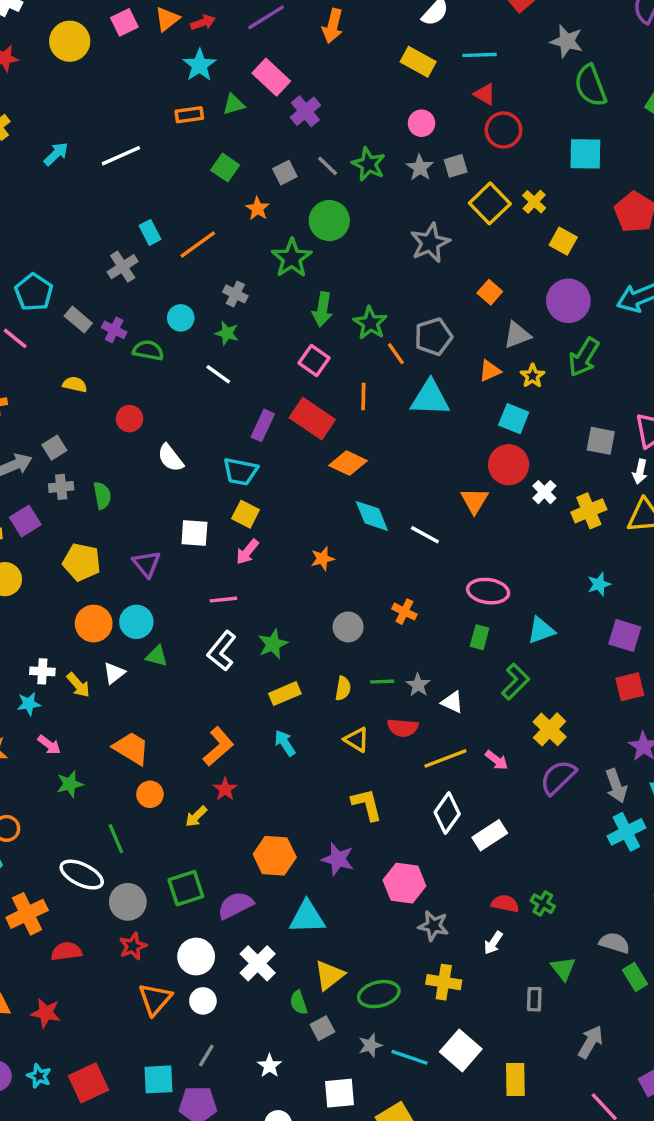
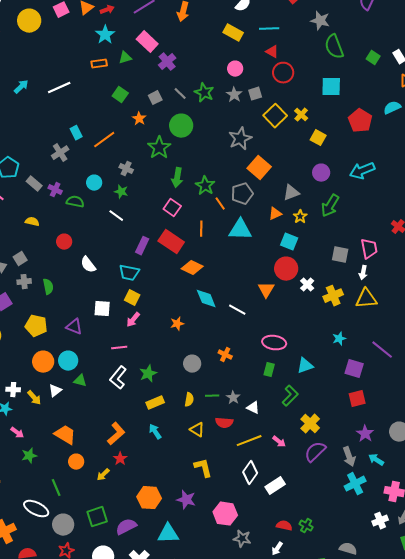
orange square: (490, 292) -> (259, 168), moved, size x1.6
purple circle: (568, 301) -> (321, 173), size x0.7
purple triangle: (147, 564) -> (74, 327), turned -30

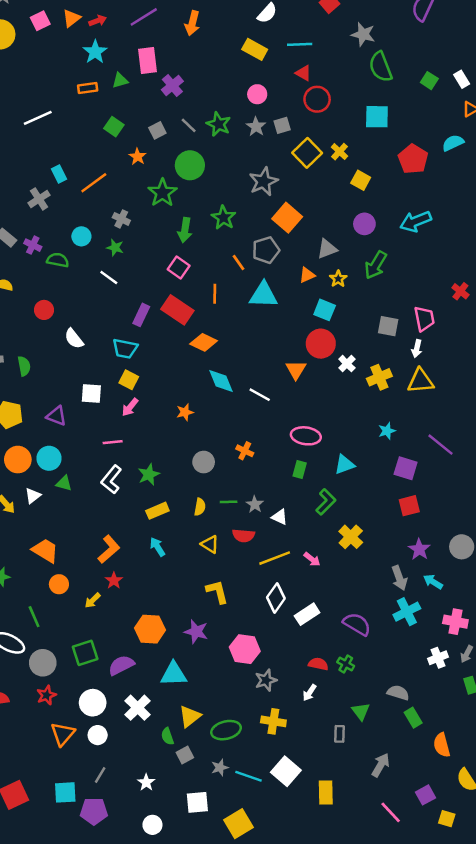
pink rectangle: (147, 42) -> (147, 61), turned 40
green star: (205, 186) -> (224, 218), moved
purple semicircle: (315, 452) -> (357, 624), moved, turned 75
gray star: (242, 539) -> (266, 680), turned -30

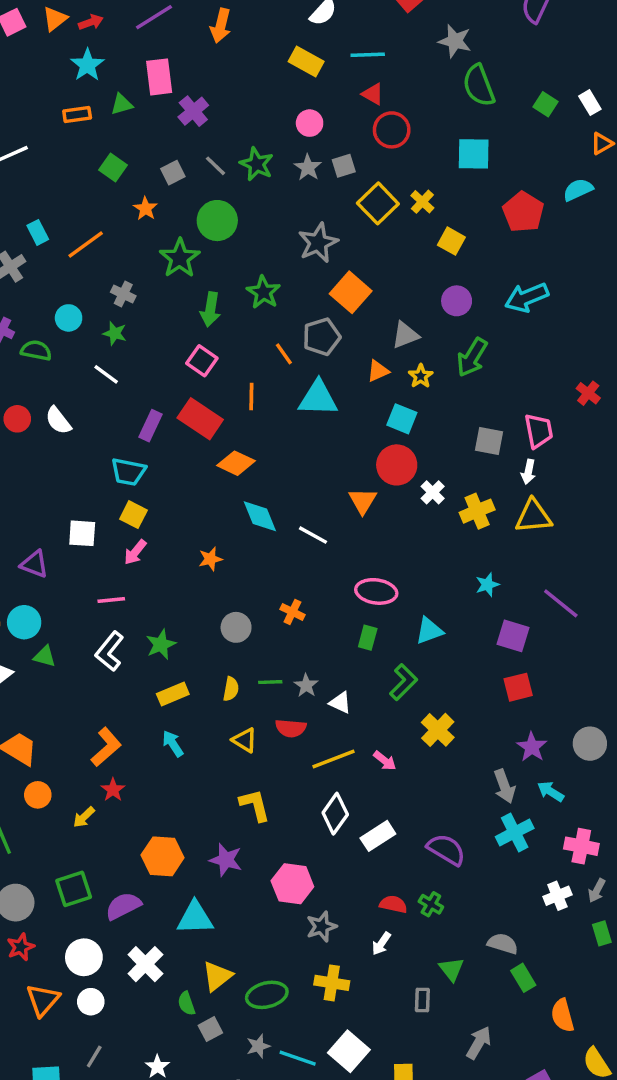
white semicircle: (74, 339) -> (58, 421), moved

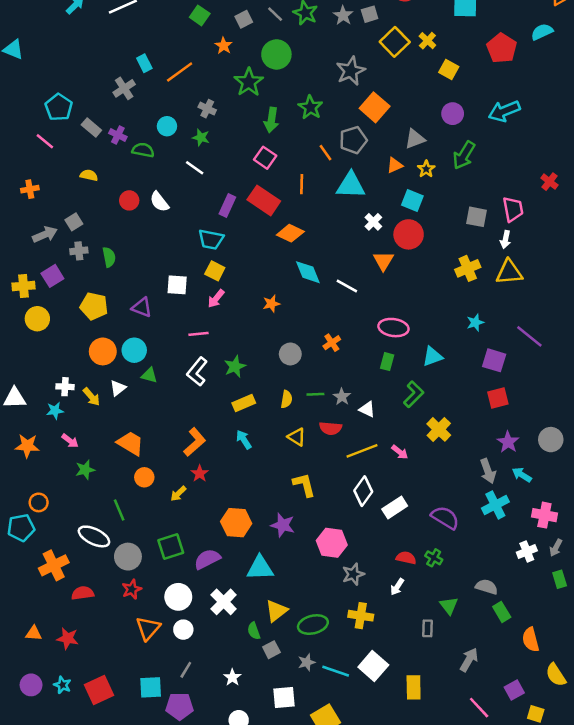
white cross: (433, 492) -> (373, 222), moved
orange cross: (292, 612) -> (332, 343), turned 30

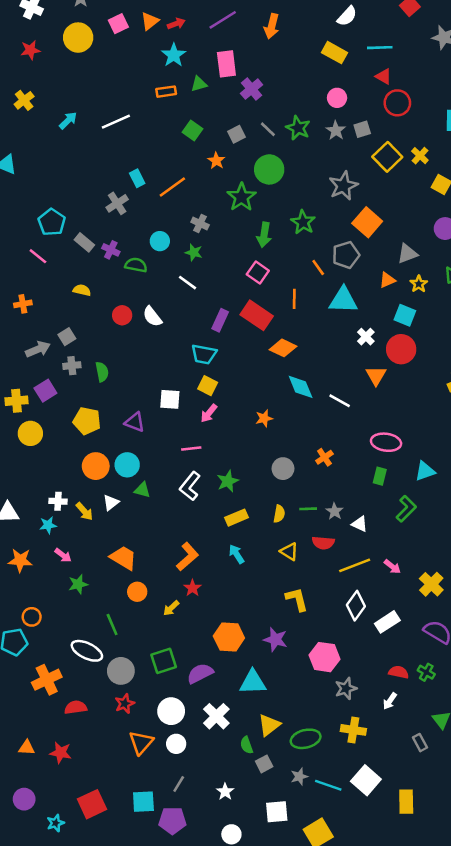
yellow cross: (439, 429) -> (431, 584), moved
gray rectangle: (427, 628) -> (420, 743), turned -30
cyan star: (63, 685) -> (56, 823), moved, turned 30

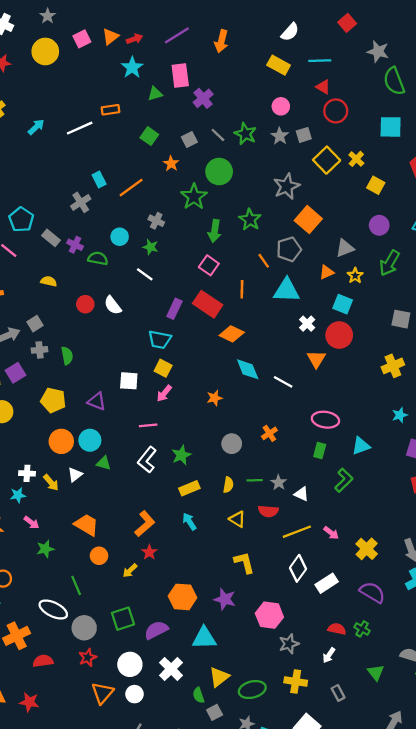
orange rectangle: (166, 92) -> (110, 110), moved
gray rectangle: (420, 743) -> (338, 693), moved

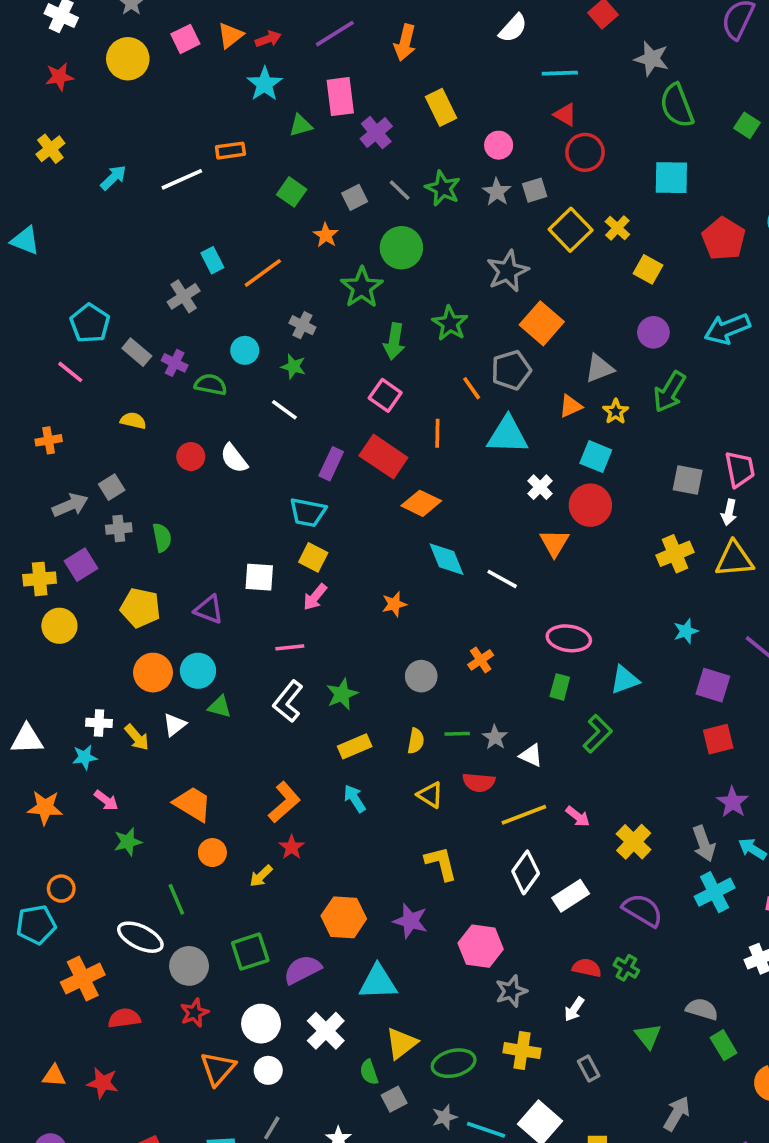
yellow rectangle: (279, 65) -> (441, 107), moved, turned 35

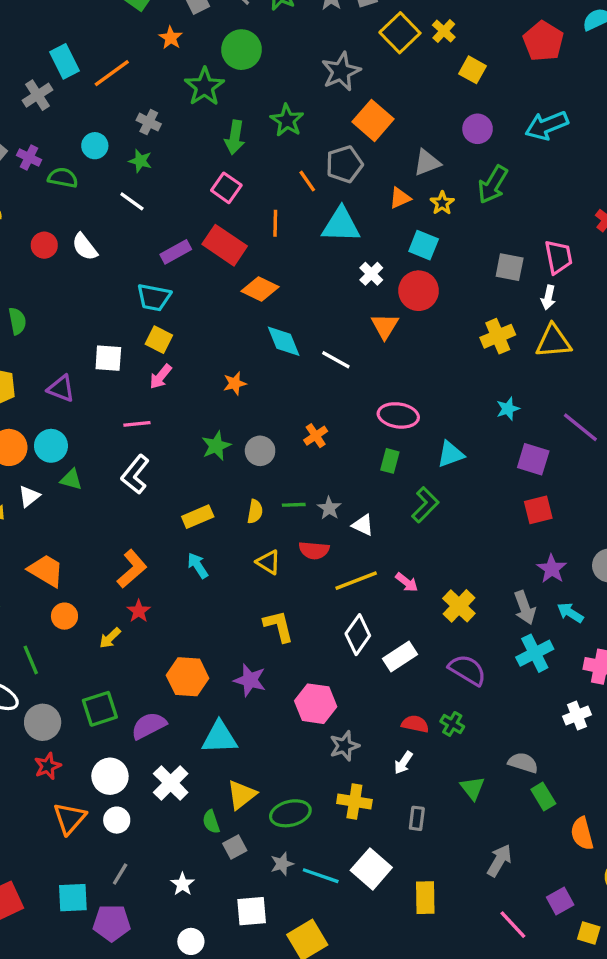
cyan rectangle: (212, 260) -> (64, 61), size x1.4
purple rectangle: (331, 464) -> (176, 252), turned 36
green star: (342, 694) -> (216, 446), moved
gray rectangle: (589, 1069) -> (417, 818), turned 35

